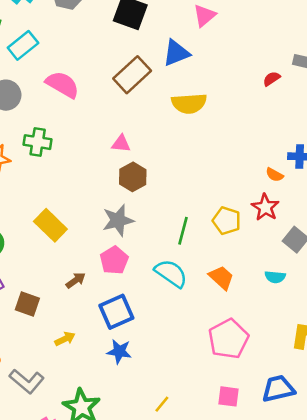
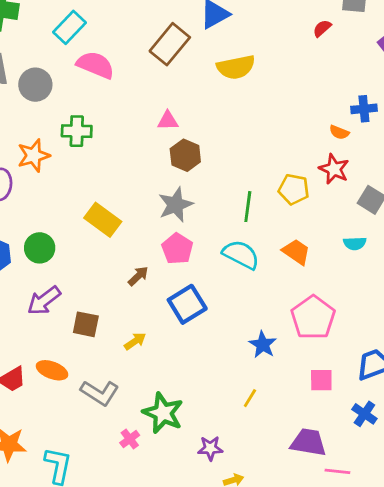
cyan rectangle: (23, 45) -> (70, 27), moved
brown square: (27, 304) -> (86, 324), moved
blue star: (119, 351) -> (263, 345), moved, turned 30

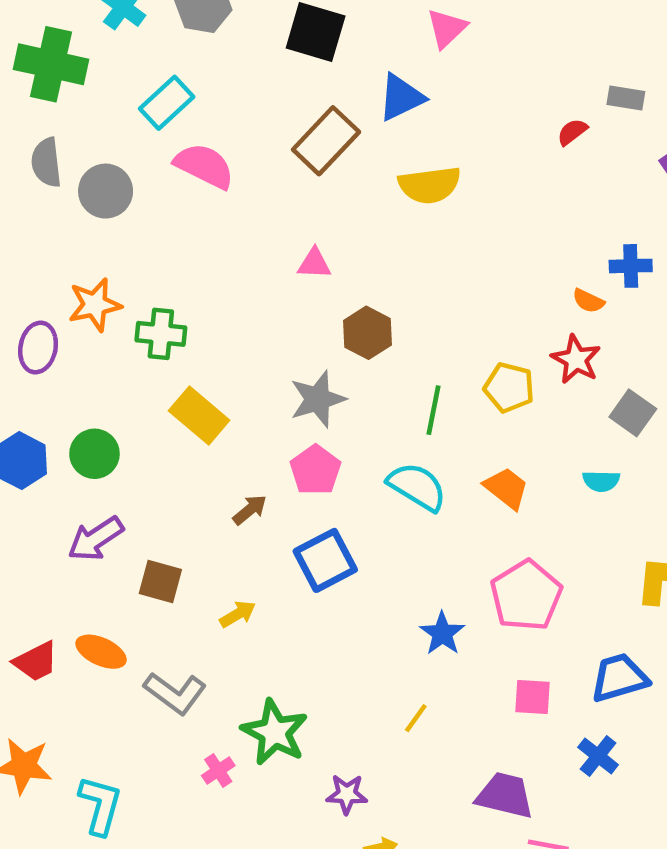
green cross: (77, 131) -> (161, 334), moved
brown hexagon: (185, 155) -> (367, 333), moved

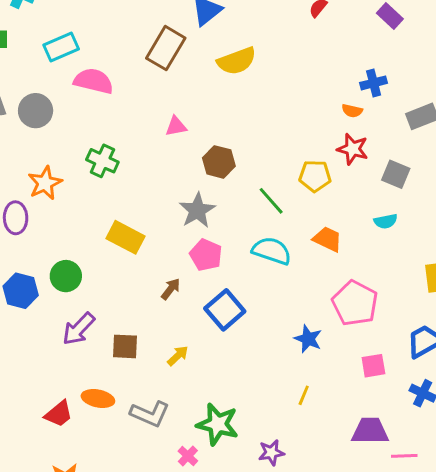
cyan rectangle: (167, 103) -> (61, 47), turned 32
green cross: (161, 334) -> (102, 161), moved, turned 32
green line: (434, 410) -> (271, 201), turned -40

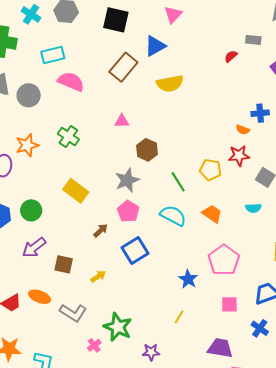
red star: (353, 149) -> (239, 156), turned -30

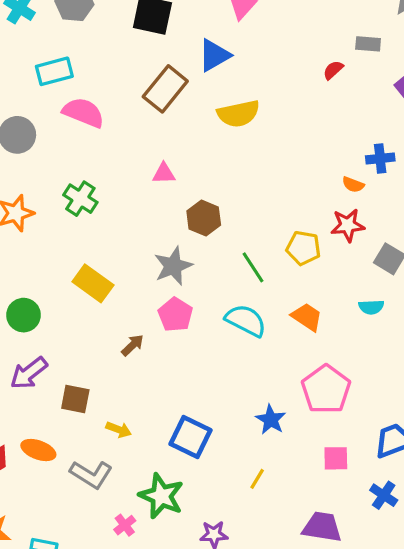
blue square: (135, 251) -> (191, 437), moved, turned -32
yellow arrow: (98, 276) -> (119, 429), moved, turned 56

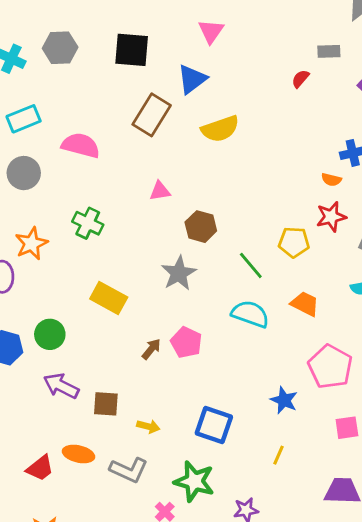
cyan rectangle: (54, 71) -> (24, 119), moved
pink pentagon: (175, 315) -> (186, 342), moved
purple arrow: (29, 373) -> (61, 386), turned 72

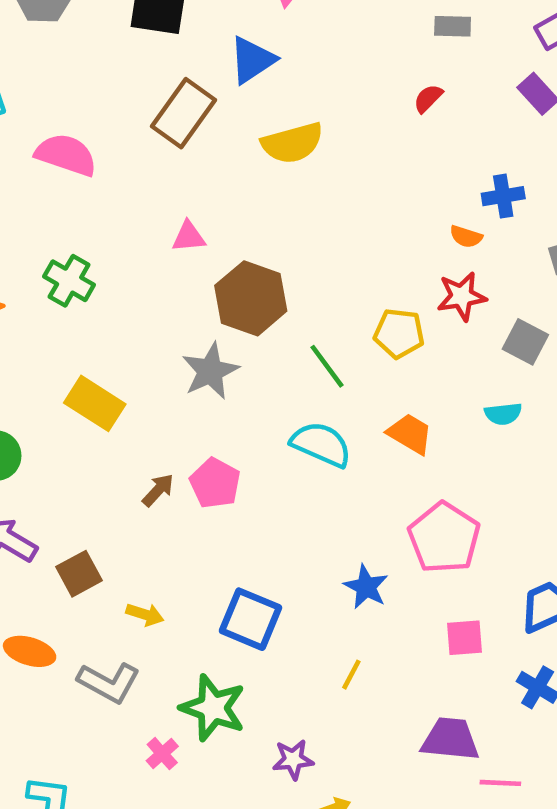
gray rectangle: (329, 51) -> (453, 26), moved
red semicircle: (300, 79) -> (428, 98), moved
brown hexagon: (201, 227) -> (251, 298), size x1.4
brown square: (106, 404) -> (79, 574), turned -36

